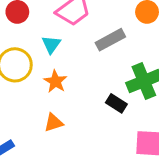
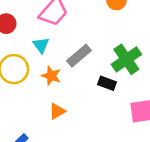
gray rectangle: (110, 40) -> (79, 56), moved

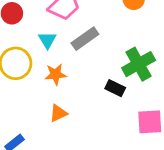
gray rectangle: (79, 56) -> (85, 39), moved
orange star: (51, 76) -> (55, 74), turned -30

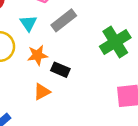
black rectangle: (115, 88) -> (60, 70), moved

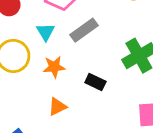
black rectangle: (60, 70) -> (95, 82), moved

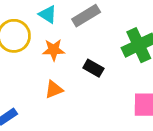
cyan triangle: (46, 32) -> (48, 14), turned -30

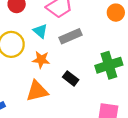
orange triangle: (54, 90) -> (37, 91), size x1.5

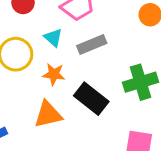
black rectangle: (71, 78) -> (91, 99), size x1.6

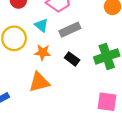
black rectangle: (91, 99) -> (72, 59), moved, size x0.6

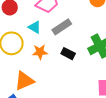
orange triangle: (39, 82) -> (24, 81), moved

